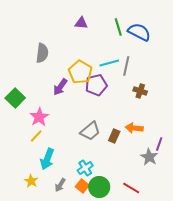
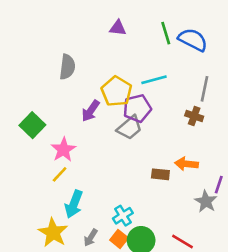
gray line: (126, 66) -> (204, 89), moved
gray trapezoid: (90, 131) -> (129, 128), moved
brown rectangle: (114, 136) -> (160, 174), turned 72
yellow star: (31, 181) -> (53, 233), size x1.6

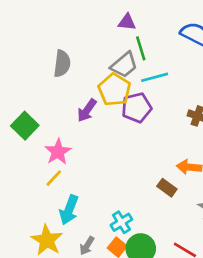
purple triangle: (118, 28) -> (127, 22), moved
green line: (166, 33) -> (141, 48), moved
gray trapezoid: (129, 128) -> (124, 65), moved
brown rectangle: (160, 174) -> (167, 188), moved, turned 30

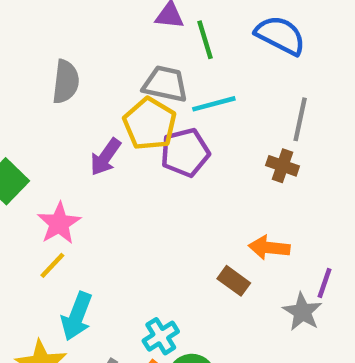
green line: (141, 48) -> (205, 40), moved
gray trapezoid: (124, 65) -> (165, 84), turned -128

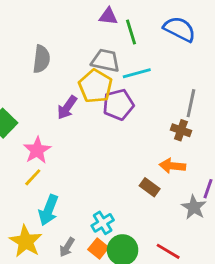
gray line: (300, 119) -> (191, 103), moved
brown cross: (282, 166) -> (181, 130), moved

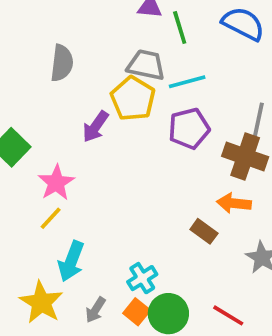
purple pentagon: (118, 105) -> (189, 128), moved
brown cross: (181, 130) -> (245, 157), size x1.6

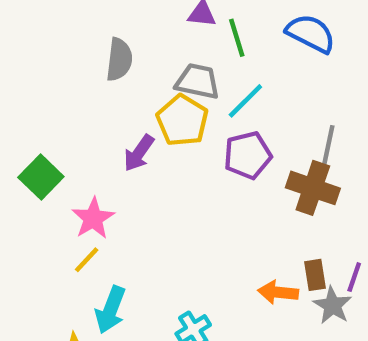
gray semicircle: (62, 63) -> (119, 60), moved
cyan line: (187, 82) -> (245, 101), turned -30
orange arrow: (234, 203) -> (278, 292), moved
brown rectangle: (204, 231) -> (315, 275), moved, turned 45

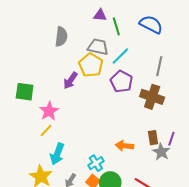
gray line: (328, 147) -> (159, 66), moved
purple pentagon: (248, 155) -> (121, 82), turned -30
green square: (41, 177) -> (25, 92), turned -36
orange arrow: (278, 292) -> (124, 146), moved

